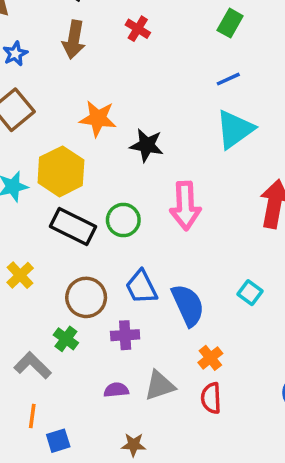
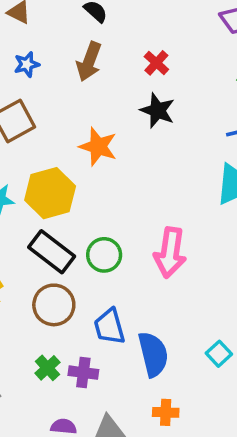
black star: (147, 145) -> (157, 111), moved
brown circle: (86, 297) -> (54, 305), moved
green cross: (66, 339) -> (47, 368), moved
orange cross: (210, 358) -> (166, 412), turned 30

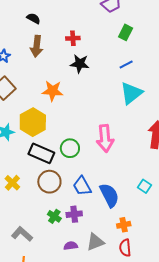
red cross: (156, 63) -> (73, 38), turned -32

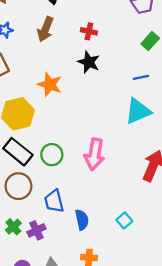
blue semicircle: (109, 195) -> (82, 220), size x0.7
purple cross: (74, 214) -> (36, 230), turned -35

